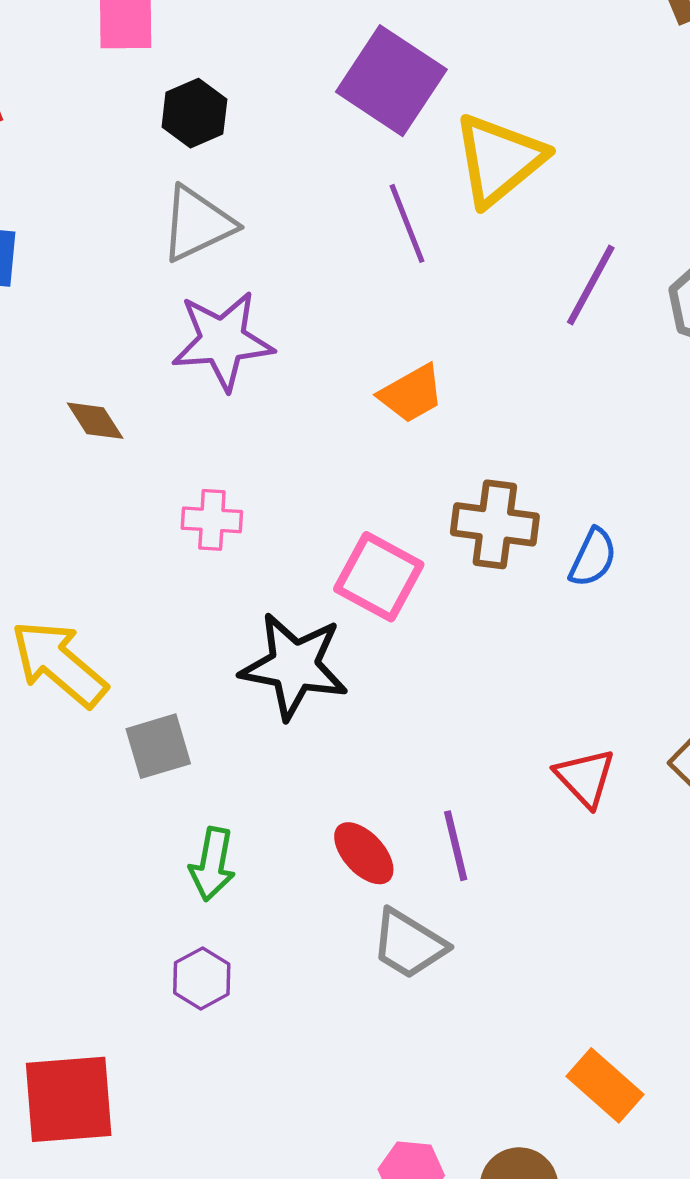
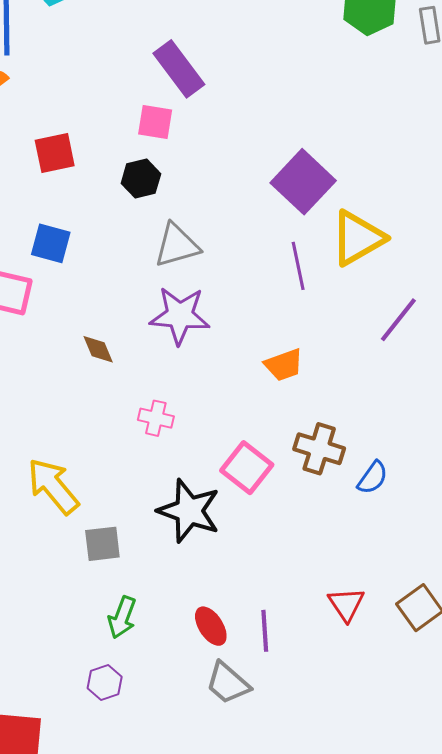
black hexagon: (194, 113) -> (141, 179), moved

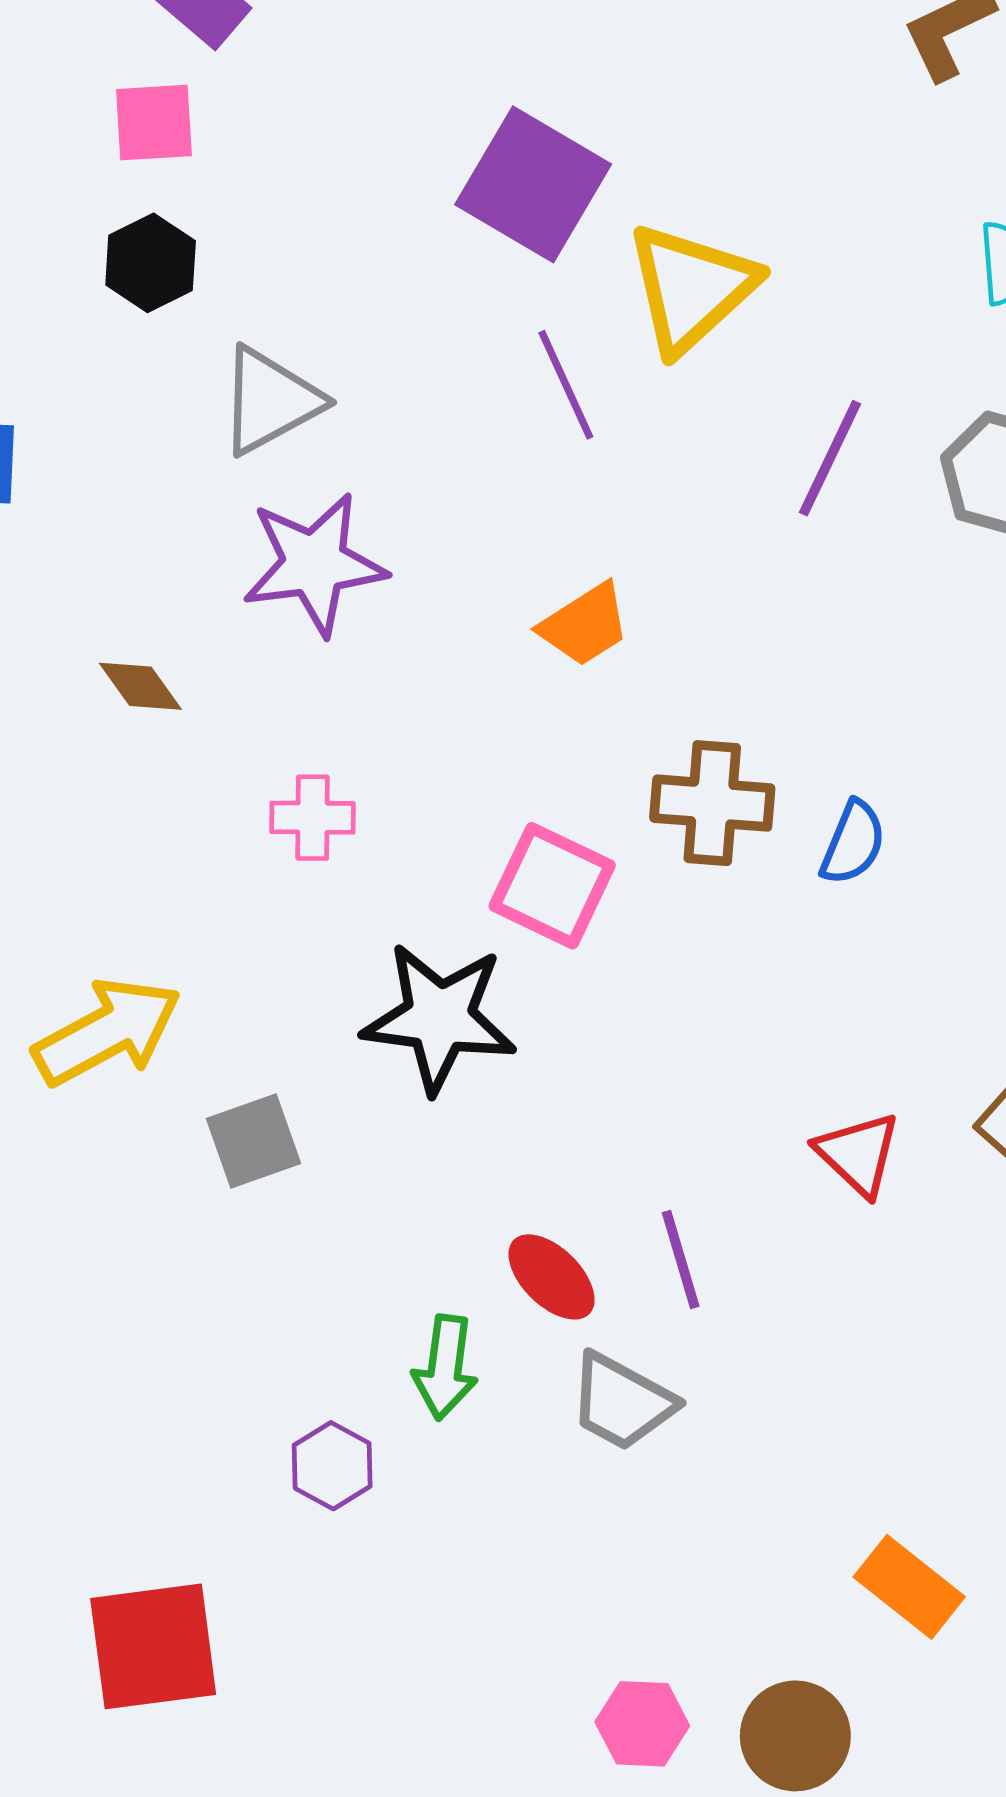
yellow arrow: (53, 486) -> (107, 1032), turned 114
green arrow: (122, 617) -> (445, 1367), moved

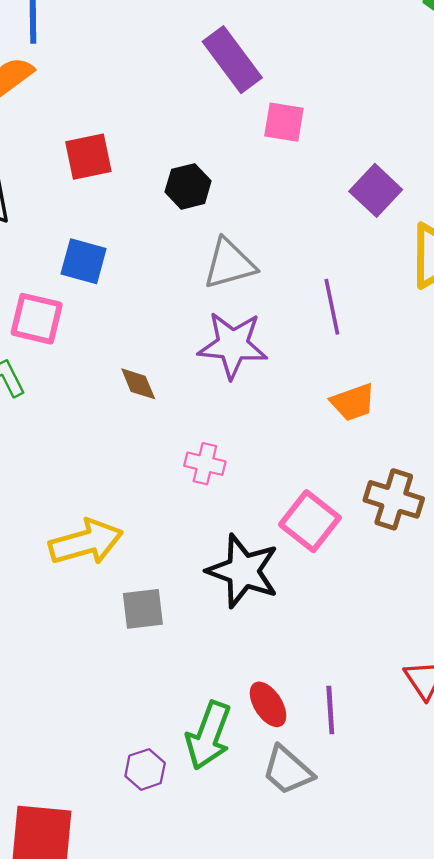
pink square: (154, 123) -> (284, 122), moved
purple square: (533, 184) -> (376, 190), size x0.7
purple line: (566, 385) -> (332, 307), moved
green arrow: (445, 1367) -> (209, 735), size x1.4

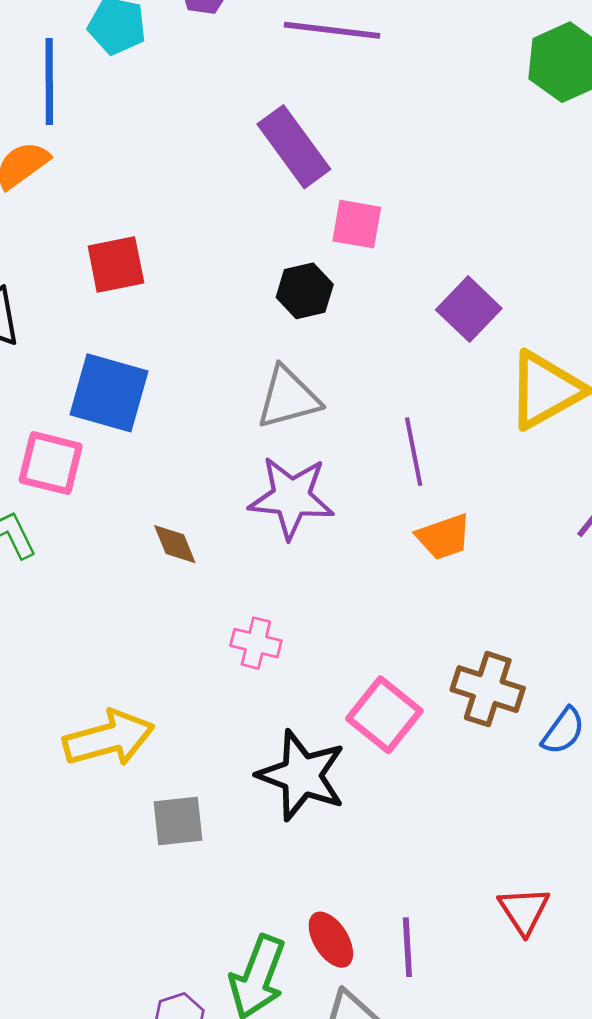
black hexagon: (188, 186) -> (305, 291), moved
blue square: (84, 261) -> (109, 393), size x1.4
orange trapezoid: (353, 402) -> (444, 537), moved

